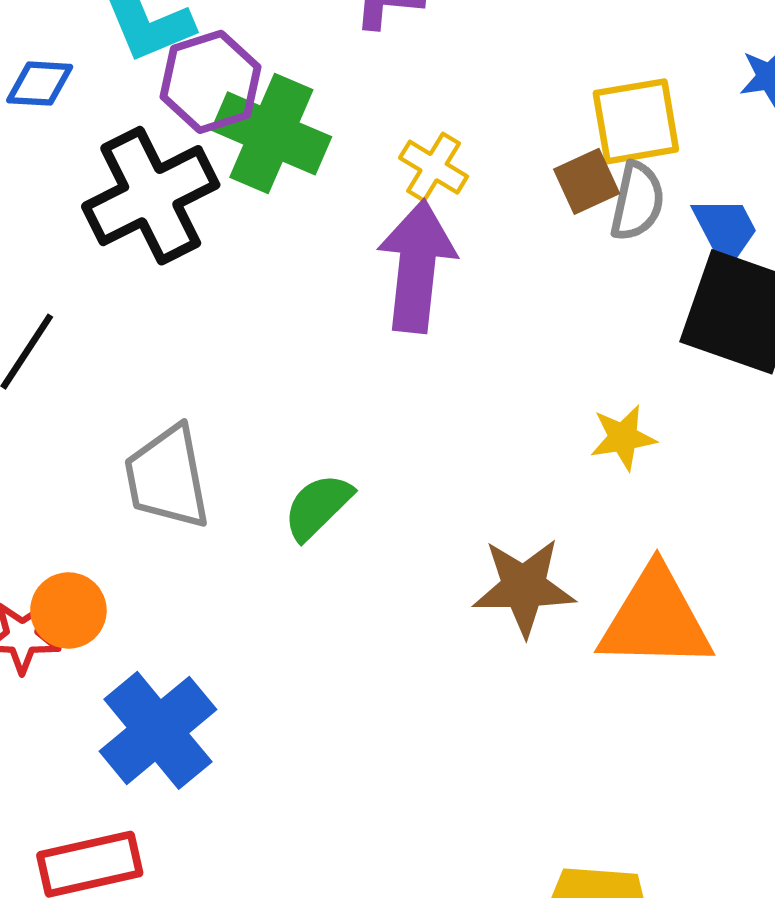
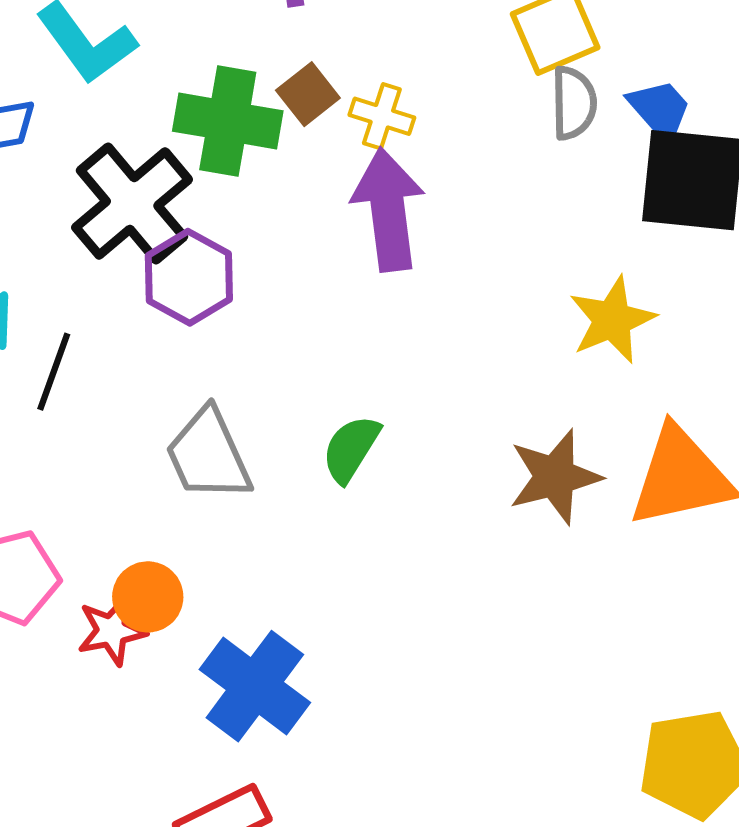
purple hexagon: (211, 82) -> (189, 277), moved
brown square: (587, 181) -> (308, 94), moved
yellow star: (623, 438) -> (612, 320), size x1.4

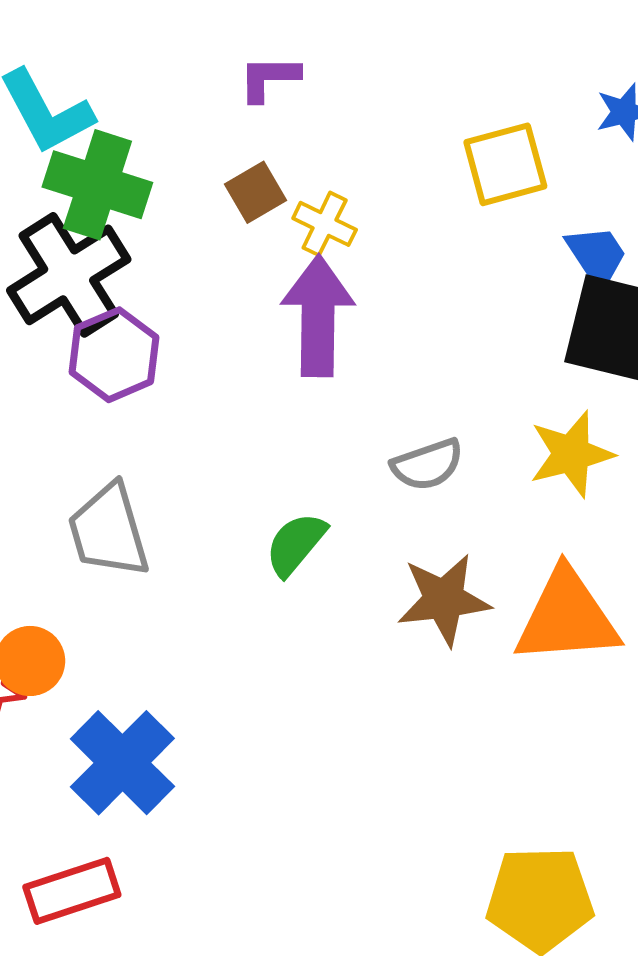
gray semicircle: (574, 103) -> (427, 465), moved, turned 64
green cross: (228, 121) -> (97, 185), moved
yellow star: (612, 320) -> (571, 454), moved
green semicircle: (351, 449) -> (296, 544), moved

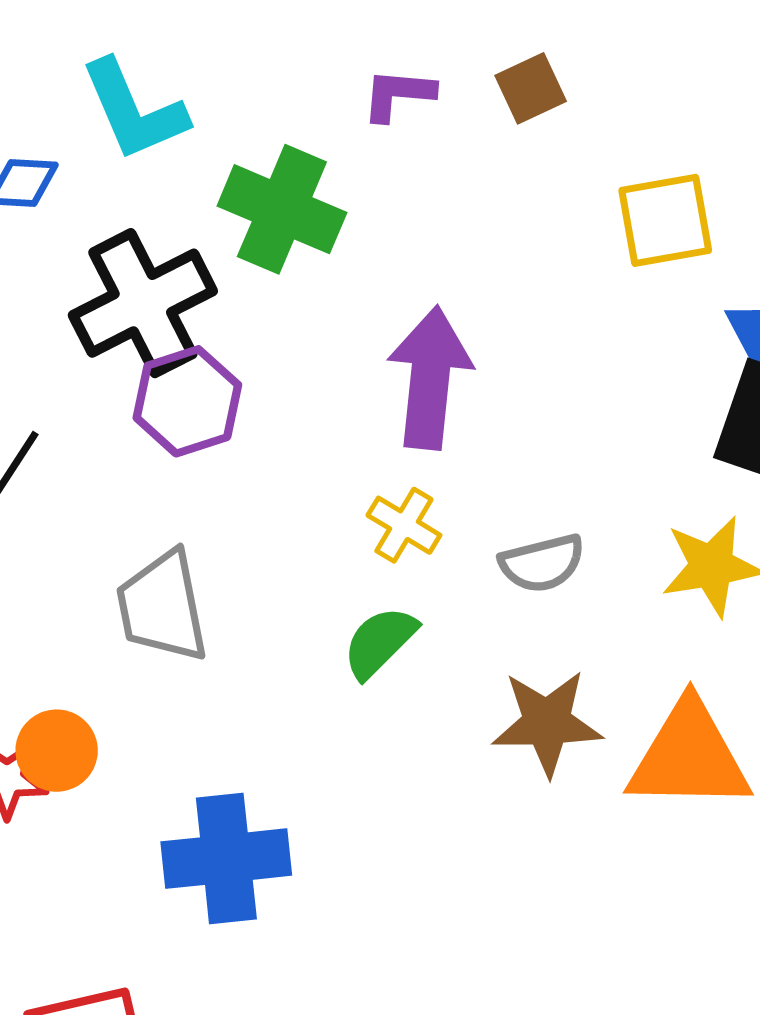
green cross: (97, 185) -> (282, 209), moved
brown square: (255, 192) -> (531, 88), moved
yellow cross: (325, 224) -> (404, 525), moved
blue cross: (122, 763) -> (226, 859), moved, turned 34

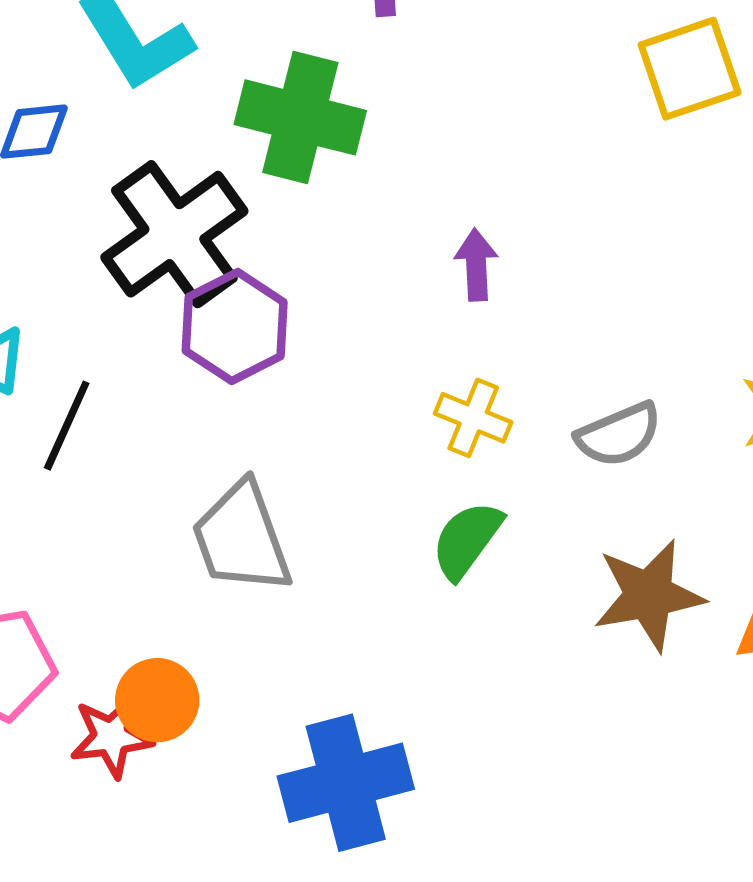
purple arrow: (430, 378) -> (476, 265), size x0.5

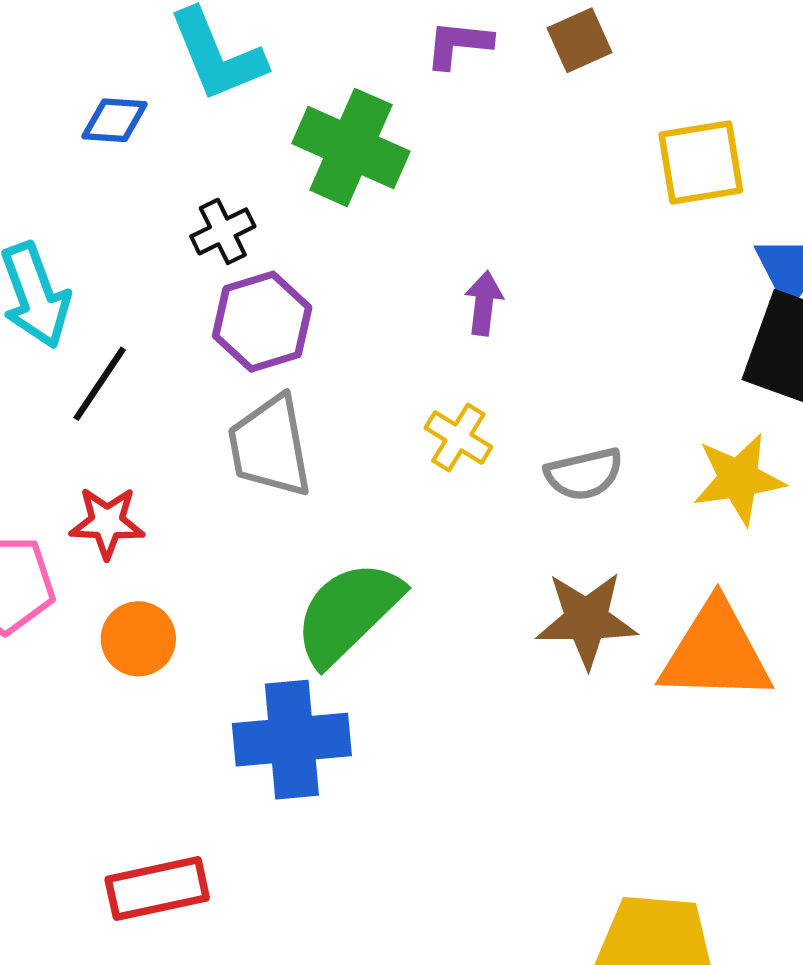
black cross: (174, 234) -> (223, 231), size x0.5
gray trapezoid: (242, 538) -> (270, 446), moved
green semicircle: (467, 540) -> (348, 613), moved, size x1.6
red star: (111, 737) -> (107, 522), moved

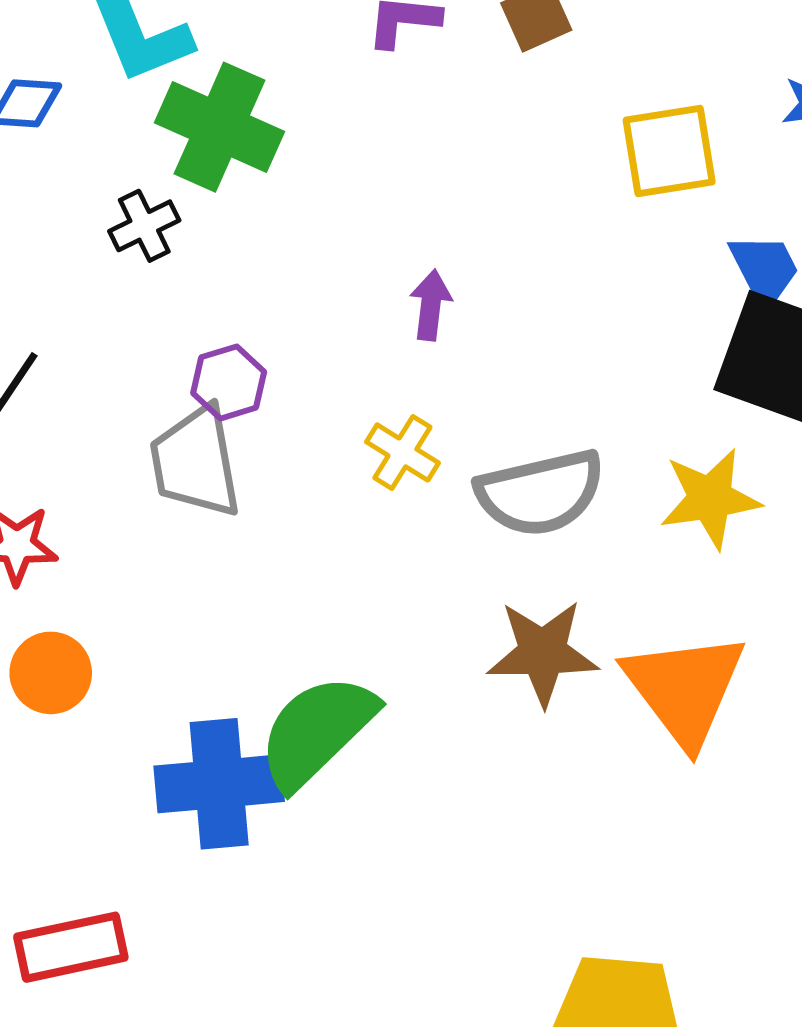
green cross: (351, 147) -> (220, 127), moved
purple hexagon: (262, 322) -> (229, 382), moved, size x0.7
gray semicircle: (584, 474) -> (540, 493), size x1.5
green semicircle: (348, 613) -> (317, 731), moved
orange triangle: (716, 652) -> (685, 689), turned 51

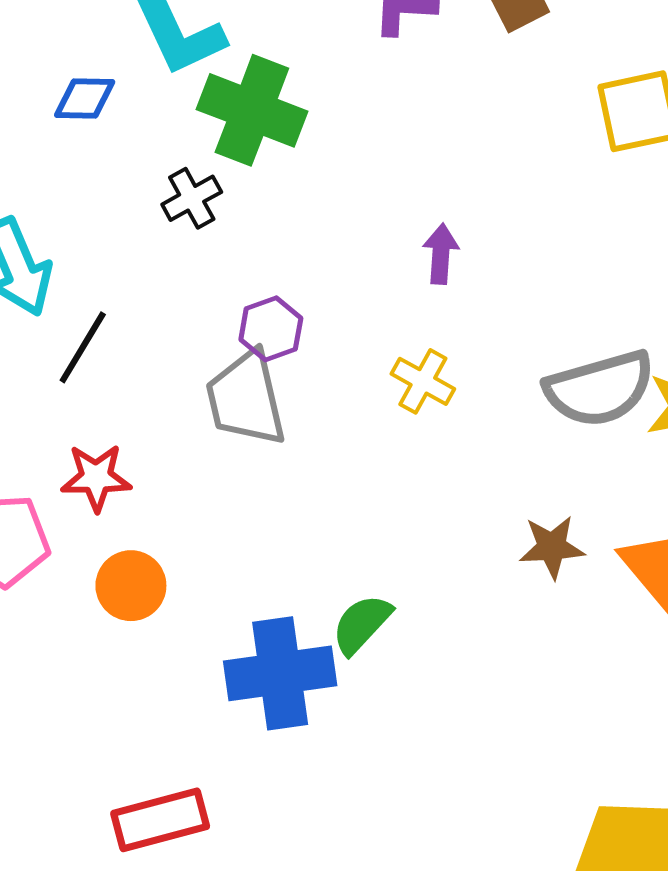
gray semicircle: (540, 493) -> (600, 389), moved
brown star: (543, 653) -> (552, 547), size x0.7
green semicircle: (317, 731) -> (362, 624), size x0.6

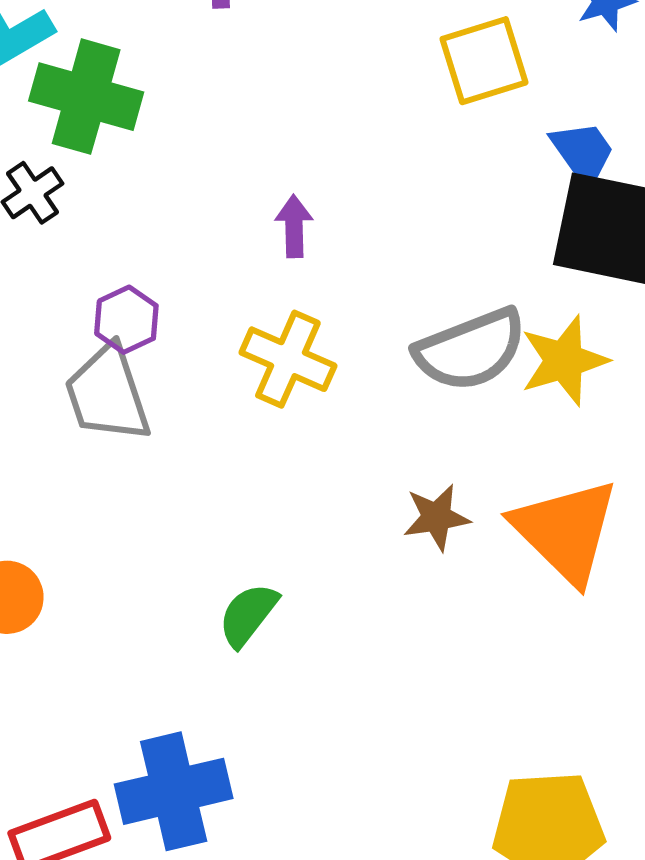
yellow cross: (423, 381) -> (288, 359), size x1.4
blue cross: (280, 673) -> (174, 791), moved

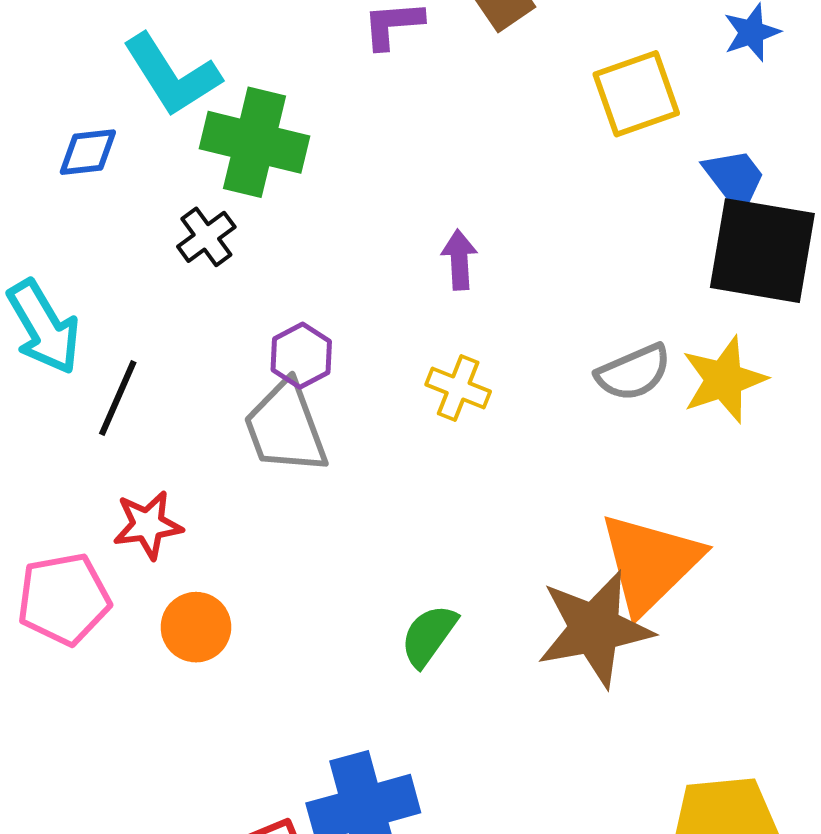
gray semicircle: (471, 350) -> (633, 372), size x0.7
yellow cross: (288, 359) -> (458, 388), size x0.7
brown star: (436, 517) -> (595, 629), moved, size x1.8
orange triangle: (566, 531) -> (650, 563), moved, turned 33

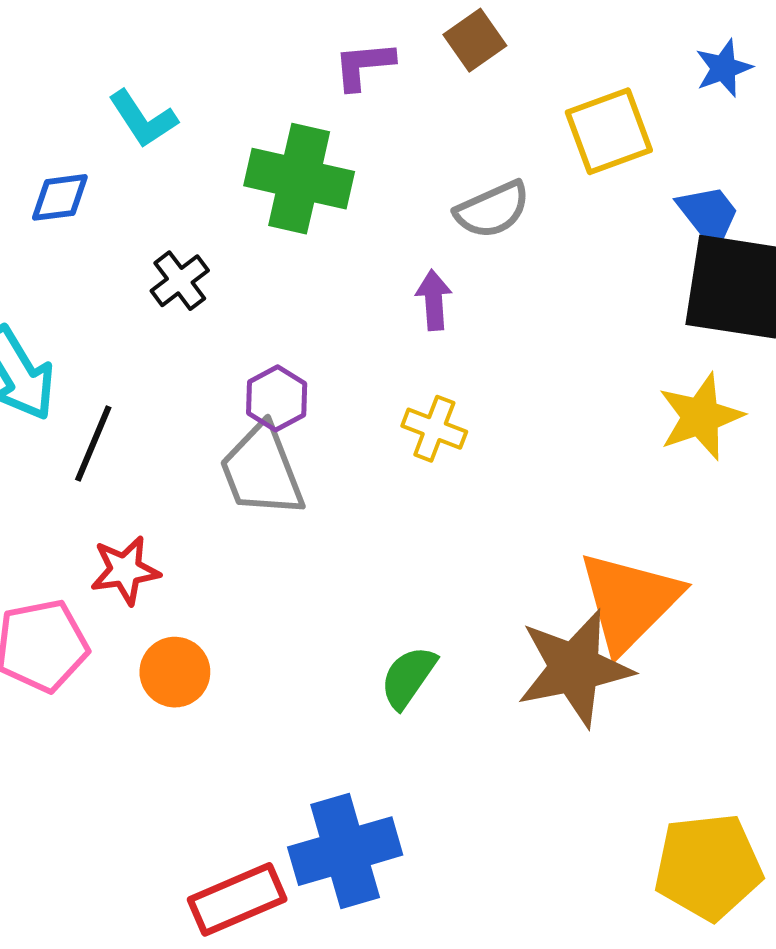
cyan L-shape: (172, 75) -> (143, 119), size x0.7
green cross: (255, 142) -> (299, 179), moved
gray semicircle: (633, 372) -> (492, 210), moved

